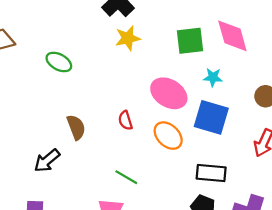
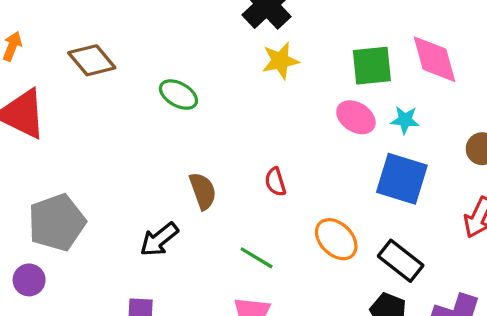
pink ellipse: (169, 93) -> (356, 117), moved, size x0.7
orange ellipse: (168, 136) -> (336, 239), moved
black rectangle: (211, 173) -> (401, 261), turned 32
green line: (126, 177) -> (257, 258), moved

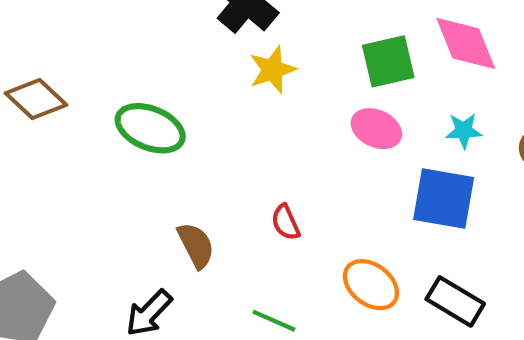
green ellipse: (178, 95) -> (150, 128), size x1.4
cyan star: (405, 120) -> (464, 131), moved

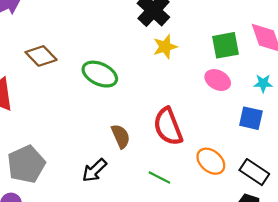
blue square: (444, 199) -> (251, 118), size x0.7
red semicircle: (286, 222) -> (168, 127), size x2.0

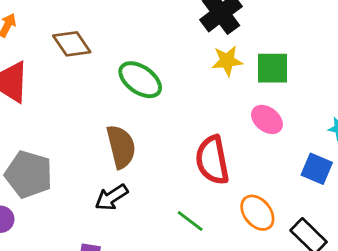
green square: (226, 45) -> (273, 68), moved
pink ellipse: (218, 80) -> (267, 119), moved
brown semicircle: (121, 136) -> (121, 147), moved, size x1.4
gray pentagon: (26, 164) -> (29, 174), turned 30

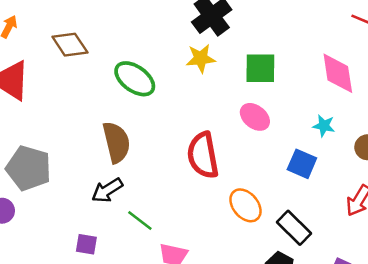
yellow star: (227, 61) -> (201, 58), moved
green line: (190, 221) -> (140, 220), moved

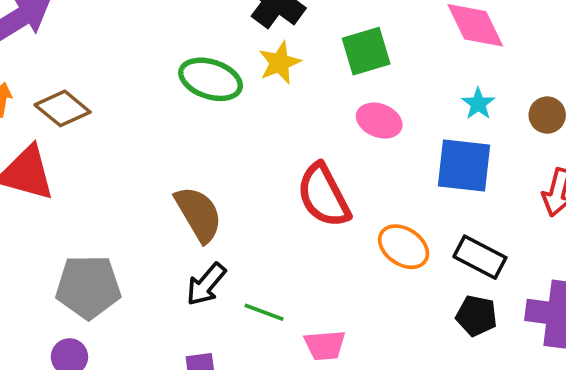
brown diamond: (70, 45) -> (63, 108), moved
green ellipse: (135, 79) -> (211, 79), moved
cyan star: (324, 126) -> (478, 104), turned -30
blue square: (302, 164) -> (464, 166), size x1.4

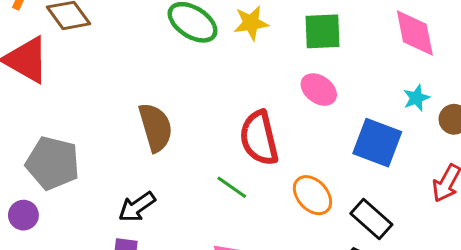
cyan star: (478, 104) -> (416, 98), moved
black arrow: (206, 284) -> (137, 207), moved
green line: (264, 312) -> (232, 187), moved

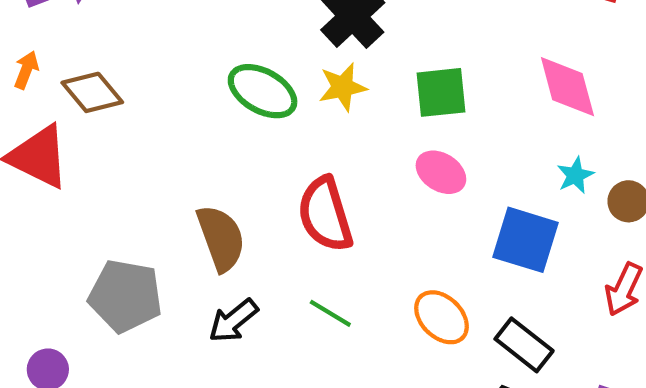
red semicircle: (259, 138) -> (325, 214), moved
gray pentagon: (53, 163) -> (125, 296), moved
black arrow: (137, 207) -> (233, 321), moved

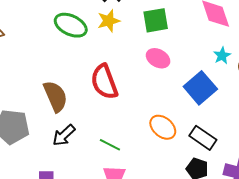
blue square: (526, 240) -> (200, 88), turned 36
green line: (330, 313) -> (110, 145), moved

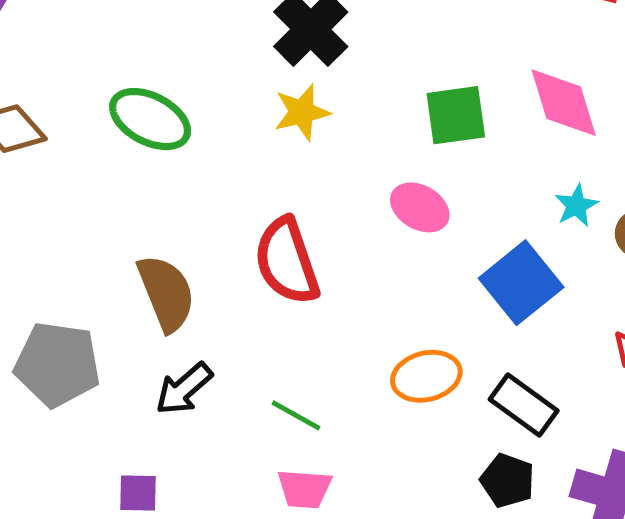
green square: (156, 20) -> (456, 115), moved
green ellipse: (71, 25) -> (150, 119), moved
orange ellipse: (163, 127) -> (426, 376), turned -56

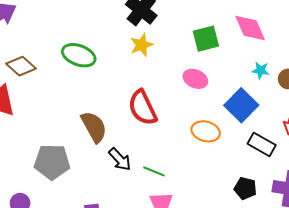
cyan star: (576, 206) -> (261, 70), turned -30
orange ellipse: (426, 376) -> (206, 131), moved, turned 36
black arrow: (184, 389) -> (120, 159), moved, turned -85
black rectangle: (524, 405) -> (262, 144), moved

